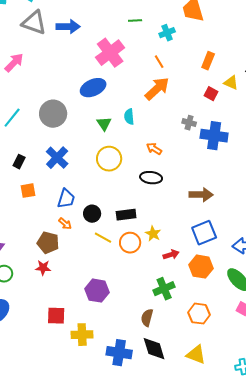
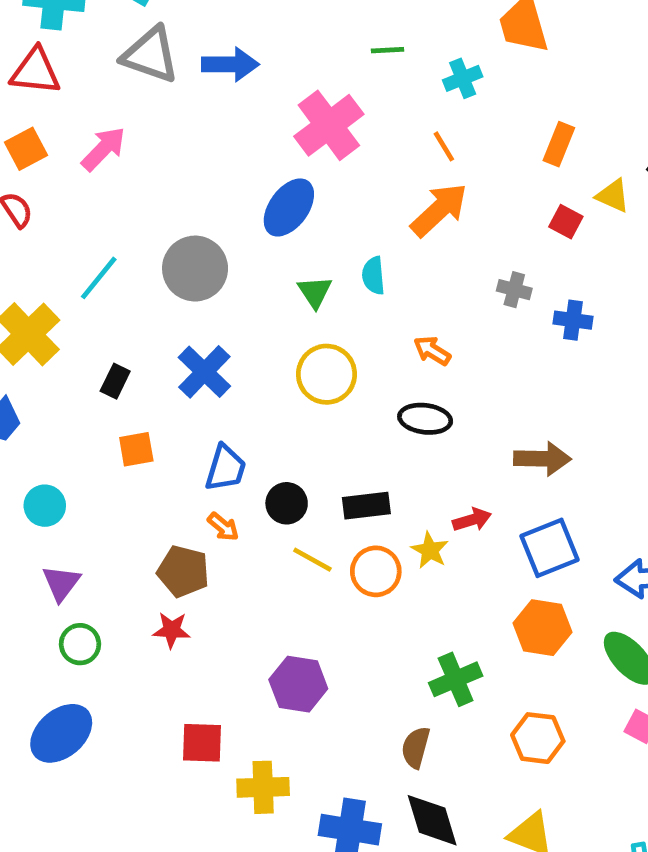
blue ellipse: (93, 88) -> (289, 207), turned -30
blue cross: (214, 136) -> (573, 320), size x0.6
red arrow: (171, 255) -> (472, 520), moved

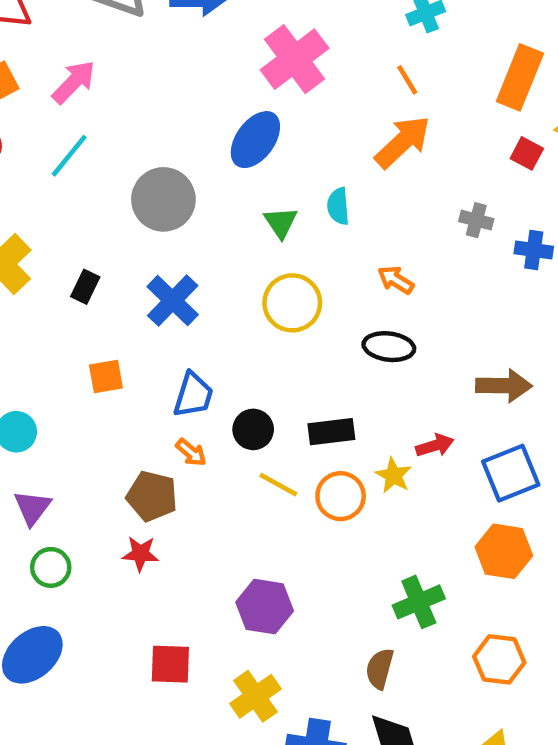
orange rectangle: (559, 144) -> (520, 77), size x1.5
cyan line: (99, 278) -> (69, 156), moved
black rectangle: (115, 381) -> (85, 287), moved
yellow cross: (263, 787) -> (255, 696), moved, turned -33

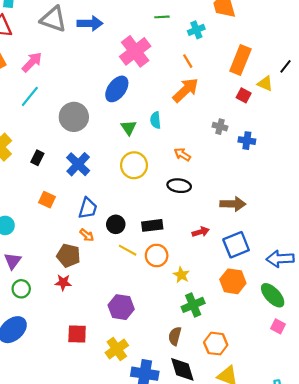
orange square: (106, 377) -> (47, 200), turned 35
yellow star: (393, 475) -> (181, 275), moved
orange hexagon: (499, 659) -> (216, 344), moved

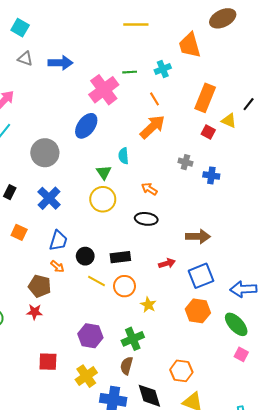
green line: (162, 17) -> (130, 72), moved
gray triangle: (53, 19) -> (25, 59), size x0.6
green triangle: (129, 128) -> (104, 172), moved
green cross: (193, 305) -> (133, 339), moved
brown semicircle: (175, 336) -> (127, 366), moved

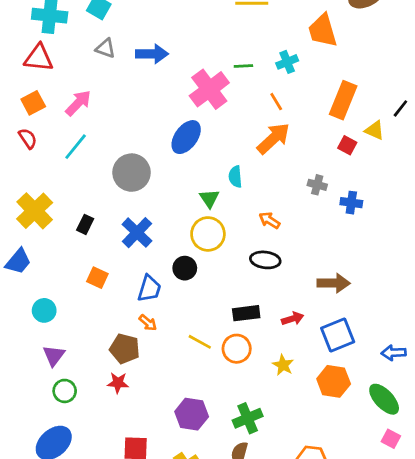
black circle: (85, 256) -> (185, 268), moved
black rectangle: (120, 257) -> (246, 313), moved
blue arrow: (243, 289) -> (394, 353), size x0.7
yellow star: (148, 305) -> (283, 365), moved

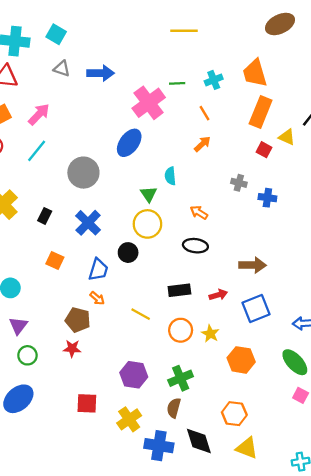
orange trapezoid: (323, 31) -> (255, 73), moved
orange arrow: (273, 138) -> (202, 144), size x0.6
orange circle: (237, 349) -> (181, 330), moved
orange hexagon: (334, 381) -> (241, 360), moved

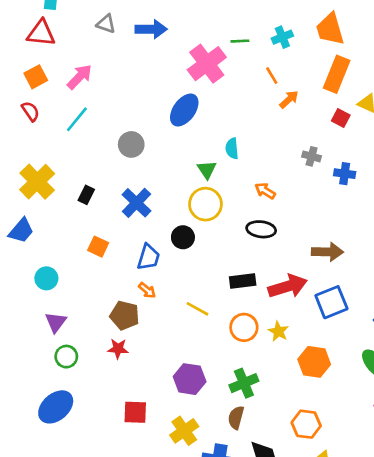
orange arrow: (202, 144) -> (289, 99), moved
gray circle: (83, 173) -> (131, 144), size x0.7
red arrow: (218, 295) -> (288, 286), size x1.8

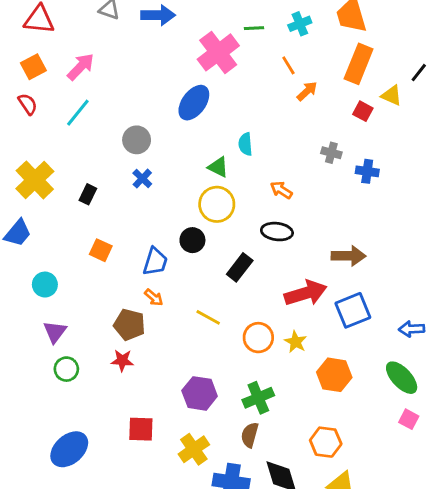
green triangle: (207, 170) -> (218, 167), turned -30
blue cross: (137, 203) -> (142, 179), moved, size x0.6
black rectangle: (243, 281) -> (240, 267), moved, turned -45
blue ellipse: (56, 407) -> (69, 449), moved

